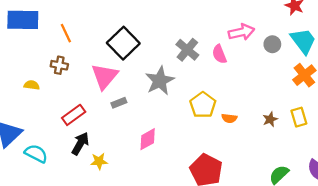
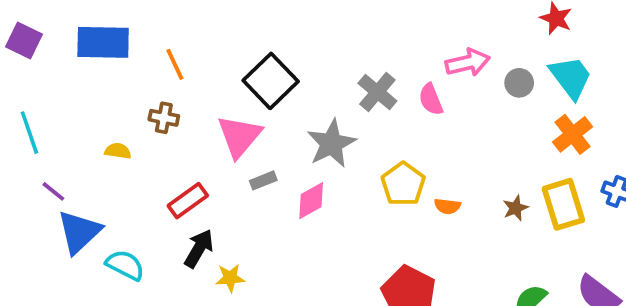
yellow rectangle: (299, 117) -> (563, 204), size x1.5
pink diamond: (148, 139) -> (311, 201), moved

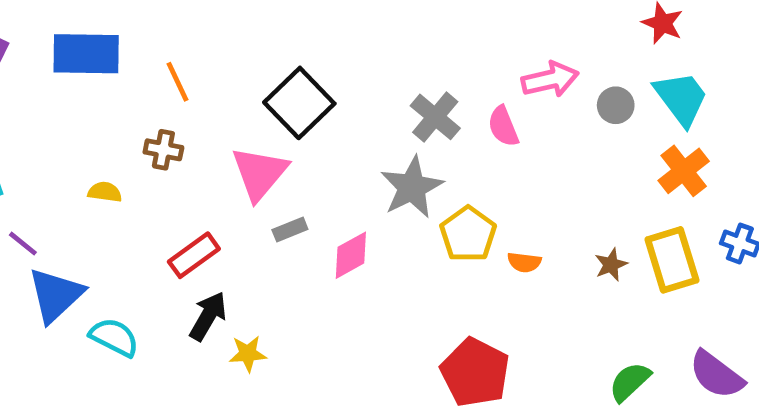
gray star: (331, 144) -> (412, 187), moved

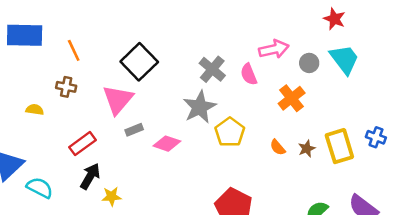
orange cross: (684, 171) -> (292, 98), moved
pink diamond: (351, 255) -> (167, 144), turned 48
orange semicircle: (524, 262) -> (278, 147), moved, turned 42

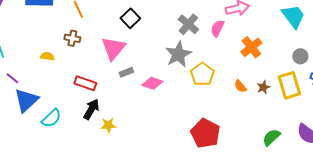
black square: (139, 62) -> (130, 18), size x0.7
gray circle: (309, 63) -> (300, 56), moved
pink semicircle: (249, 74) -> (217, 28), turned 48
red rectangle: (82, 144) -> (85, 83), turned 55
cyan semicircle: (40, 188) -> (51, 118), turned 110

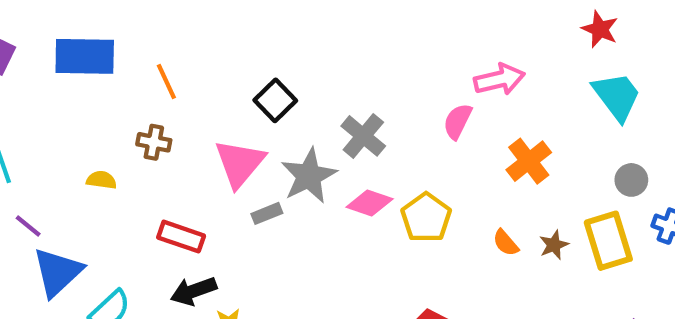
gray cross: (188, 24) -> (363, 136), moved
gray star: (178, 54) -> (309, 176), moved
pink diamond: (152, 83) -> (370, 203), moved
black arrow: (91, 109) -> (194, 291), turned -140

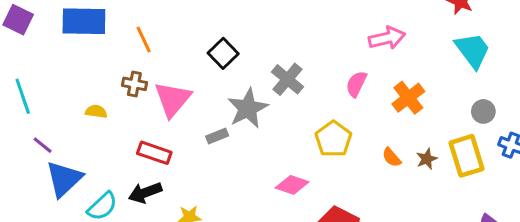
pink semicircle: (458, 121) -> (356, 84), moved
pink triangle: (240, 163) -> (173, 99), moved
pink diamond: (370, 203) -> (292, 185), moved
black arrow: (194, 291) -> (145, 193), moved

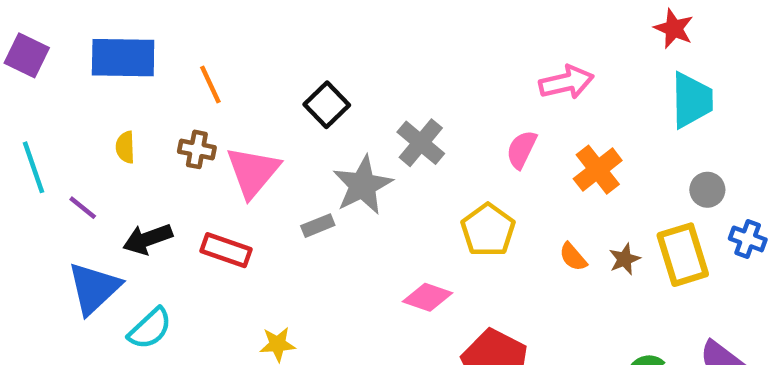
cyan trapezoid: (473, 50) -> (692, 100), turned 36
yellow semicircle: (96, 111) -> (125, 147), moved, turned -100
purple line: (43, 145) -> (83, 208), moved
black arrow: (145, 193) -> (148, 239), moved

